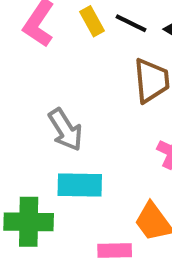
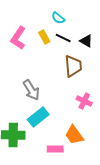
cyan rectangle: (80, 185) -> (38, 117), turned -40

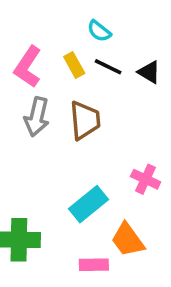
brown trapezoid: (73, 66) -> (85, 120), moved
gray arrow: (31, 90) -> (37, 117), moved, turned 45
cyan rectangle: (38, 117) -> (88, 204), moved

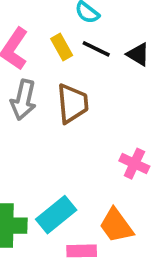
cyan rectangle: (88, 204) -> (56, 215), moved

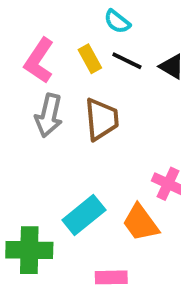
cyan rectangle: (56, 215) -> (84, 215), moved
orange trapezoid: (116, 225) -> (141, 223), moved

